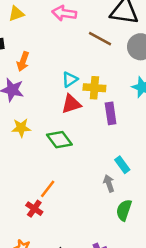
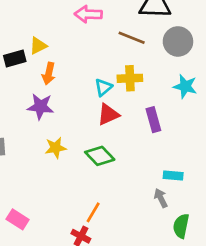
yellow triangle: (16, 14) -> (38, 46), moved
yellow cross: (94, 88) -> (130, 78), moved
cyan rectangle: (122, 165) -> (173, 176), turned -42

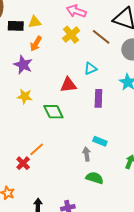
yellow cross: (130, 78) -> (71, 35), moved, turned 36
cyan triangle: (103, 87) -> (90, 68), moved
green semicircle: (181, 226) -> (95, 178), turned 78

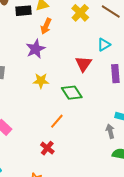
purple star: (23, 65) -> (36, 49), turned 30
red triangle: (68, 85) -> (83, 64), turned -42
orange line: (37, 149) -> (57, 121), moved

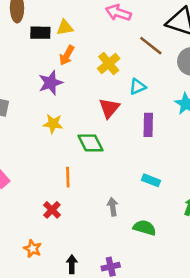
yellow cross: (80, 13) -> (109, 64), moved
orange line: (57, 121) -> (68, 177), turned -49
gray arrow: (110, 131) -> (113, 207), moved

